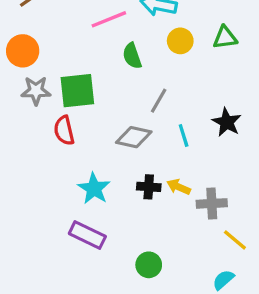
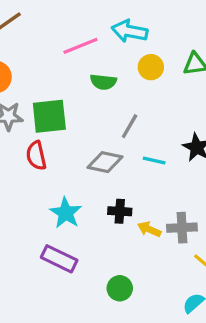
green semicircle: (132, 56) -> (103, 82), turned -65
cyan line: (184, 135) -> (154, 161), turned -60
yellow arrow: (179, 187) -> (149, 229), moved

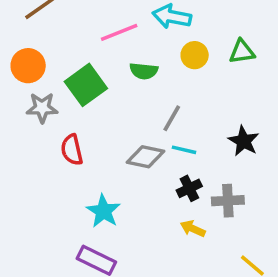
green square: (49, 116) -> (86, 85), moved, turned -30
cyan line: (154, 161) -> (184, 150), moved
black cross: (120, 211) -> (189, 188), moved, turned -30
gray cross: (182, 228) -> (228, 201), moved

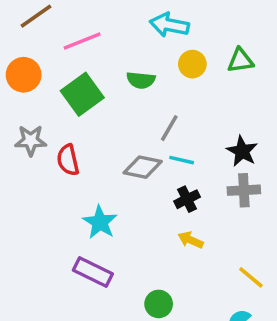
pink line: (119, 32) -> (82, 41), moved
gray star: (42, 108) -> (31, 140), moved
gray cross: (228, 201) -> (244, 190), moved

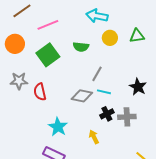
gray cross: (244, 190) -> (127, 117), moved
yellow arrow: (191, 240) -> (94, 137), moved, turned 40

